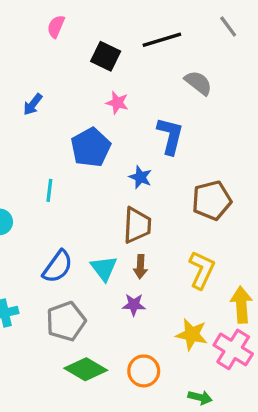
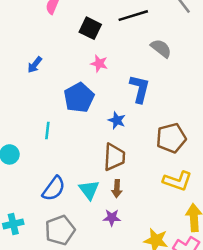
yellow L-shape: (202, 270) -> (177, 181), moved, turned 84

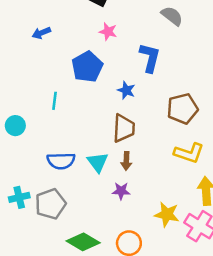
blue arrow: (35, 65) -> (41, 33), turned 30
blue semicircle: (54, 189) -> (61, 161), turned 52
gray pentagon: (60, 230) -> (51, 204), moved

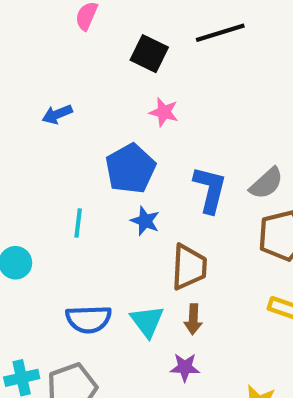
gray semicircle: (172, 16) -> (266, 183), moved, turned 100
blue L-shape: (150, 58) -> (210, 190), moved
blue star: (126, 90) -> (145, 221), moved

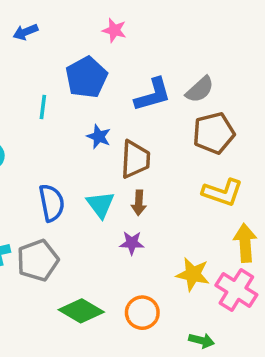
blue L-shape: (210, 190) -> (153, 95), turned 60
blue star: (145, 221) -> (99, 137), moved
cyan line: (78, 223) -> (43, 107), moved
blue semicircle: (89, 319) -> (52, 203), turned -99

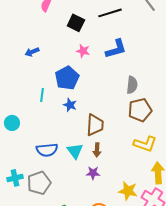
gray semicircle: (200, 90) -> (132, 85), turned -42
blue L-shape: (153, 95) -> (116, 49), moved
blue star: (99, 137) -> (70, 105), moved
blue semicircle: (52, 203) -> (47, 150), turned 95

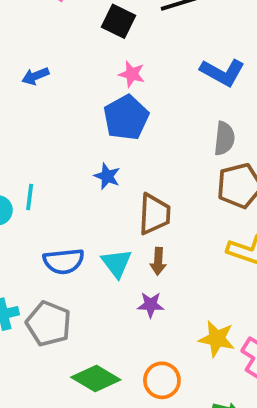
blue L-shape: (116, 49) -> (222, 72), moved, turned 45
blue pentagon: (67, 78) -> (126, 118), moved
cyan line: (42, 95) -> (30, 197), moved
gray pentagon: (39, 183) -> (49, 324), turned -30

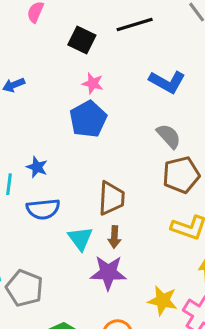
gray semicircle: (224, 138) -> (169, 136), turned -48
blue star: (107, 176) -> (37, 167), moved
blue semicircle: (64, 261) -> (43, 209), moved
purple star: (151, 305) -> (108, 273), size x1.6

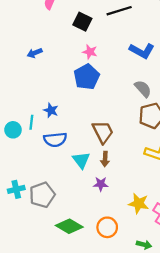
brown trapezoid: (111, 198) -> (103, 132), turned -30
purple star: (108, 273) -> (101, 184), size x0.6
gray pentagon: (24, 288) -> (42, 195), turned 30

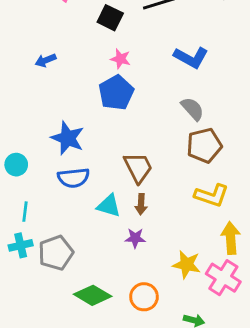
blue star: (51, 110) -> (68, 138), size x1.6
cyan line: (31, 122) -> (25, 212), moved
cyan triangle: (81, 160) -> (109, 206), turned -36

